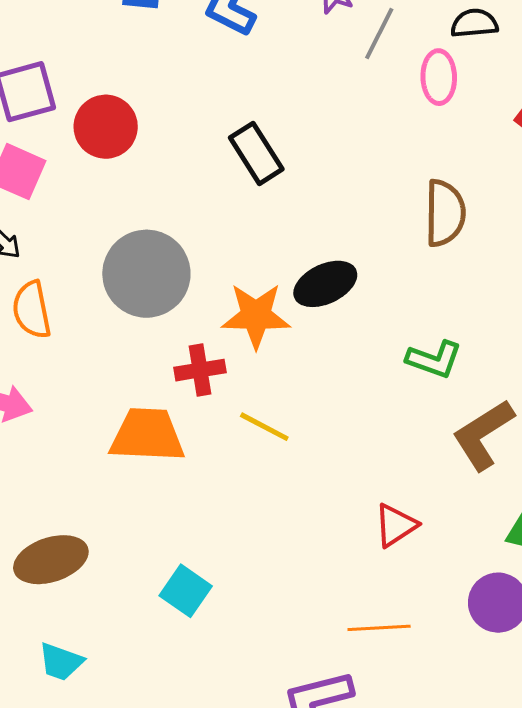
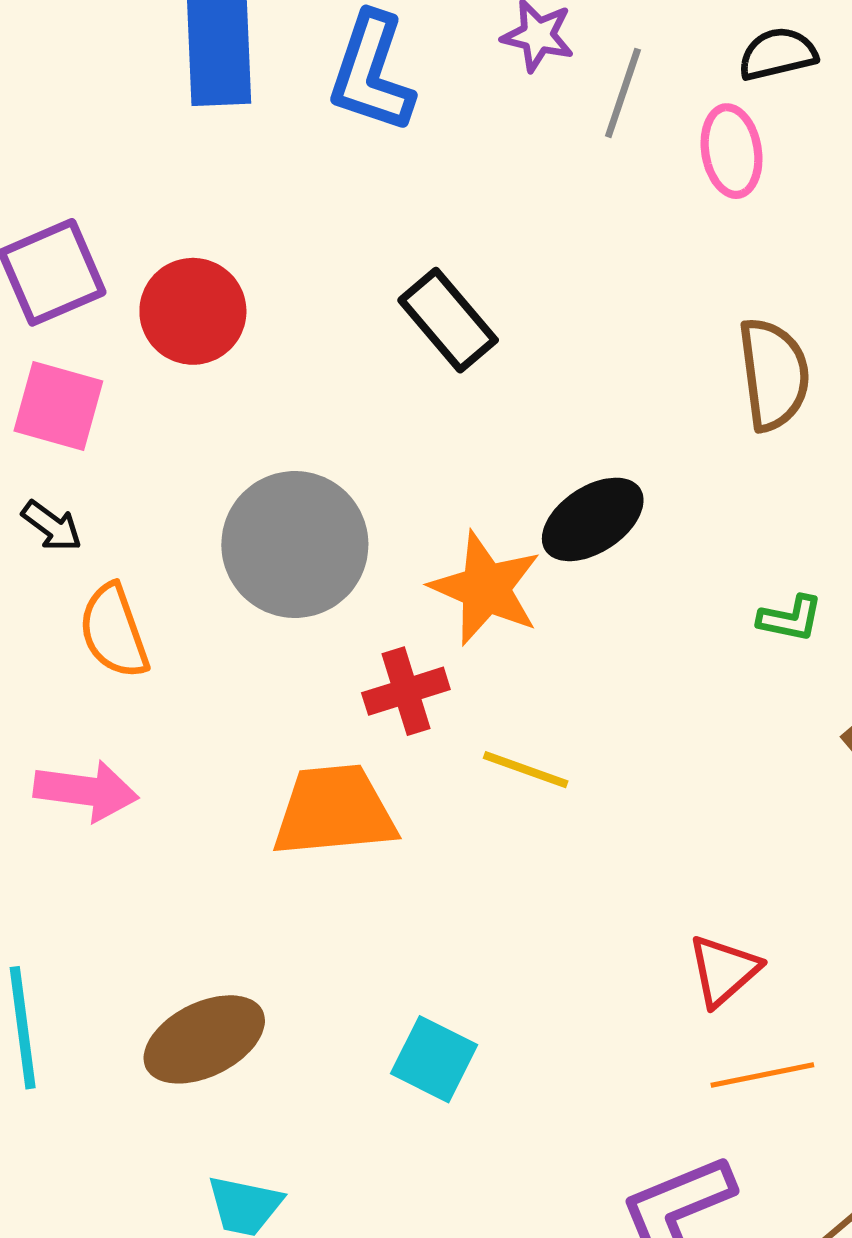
orange star: (256, 316) -> (486, 588), turned 30
green L-shape: (434, 359) -> (790, 618), size x0.7
red triangle: (396, 525) -> (724, 970), moved

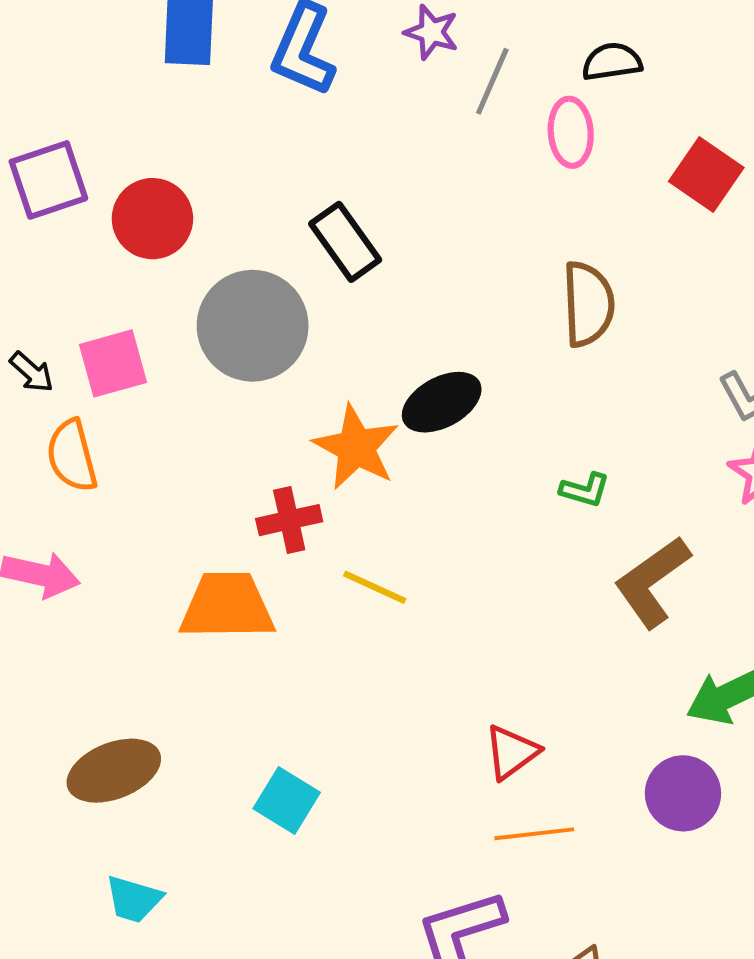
pink square: (58, 406) -> (113, 363), moved, turned -36
gray circle: (295, 545) -> (253, 326), moved

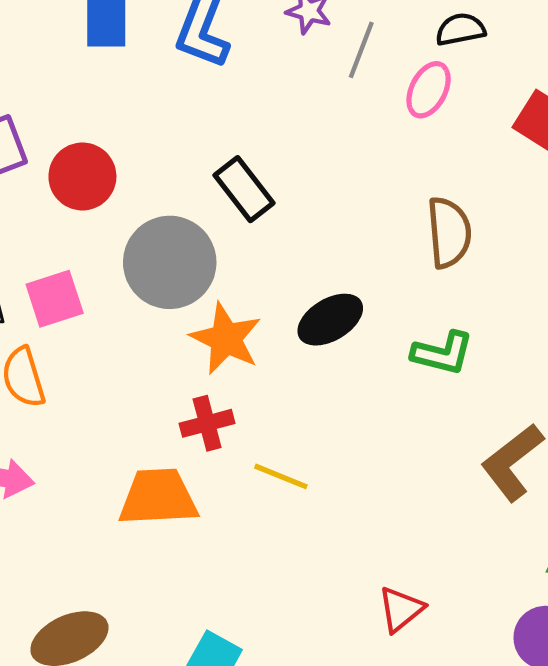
pink ellipse: (571, 132) -> (429, 90), turned 34
orange star: (356, 447) -> (226, 339), moved
green L-shape: (585, 490) -> (443, 353), moved, size x1.5

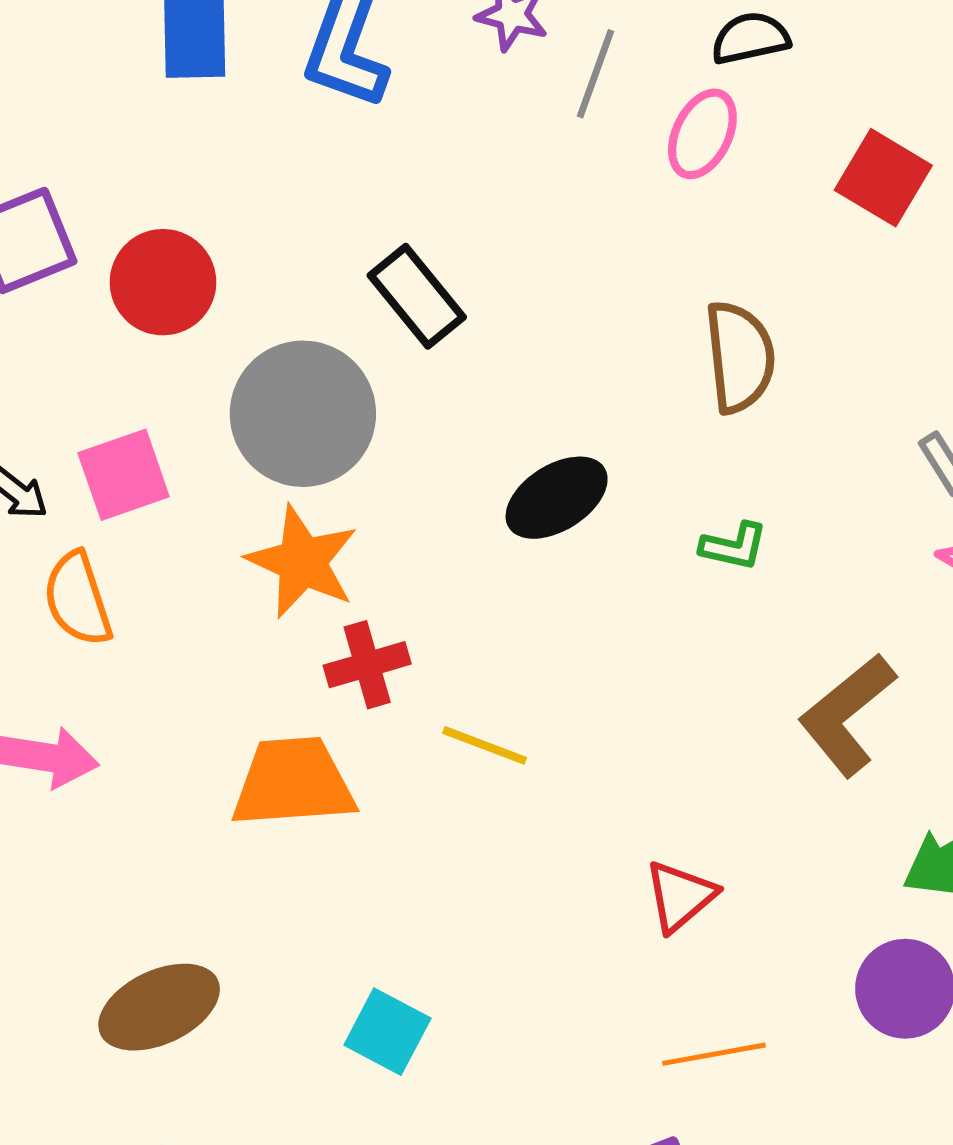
orange star: (226, 339) -> (302, 562), moved
green L-shape: (443, 353) -> (734, 546), size x0.7
red triangle: (401, 609) -> (680, 896), moved

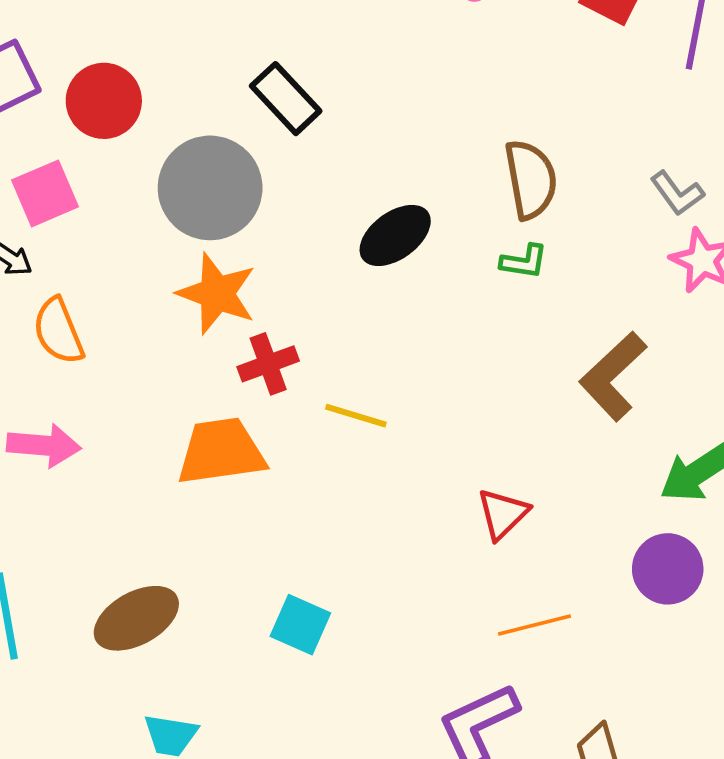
brown semicircle: (740, 357) -> (531, 179), moved
pink square: (124, 475) -> (45, 193), moved

